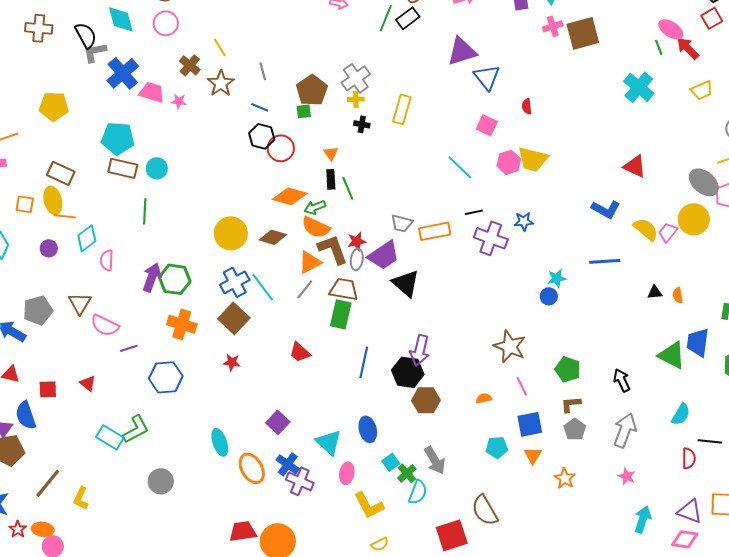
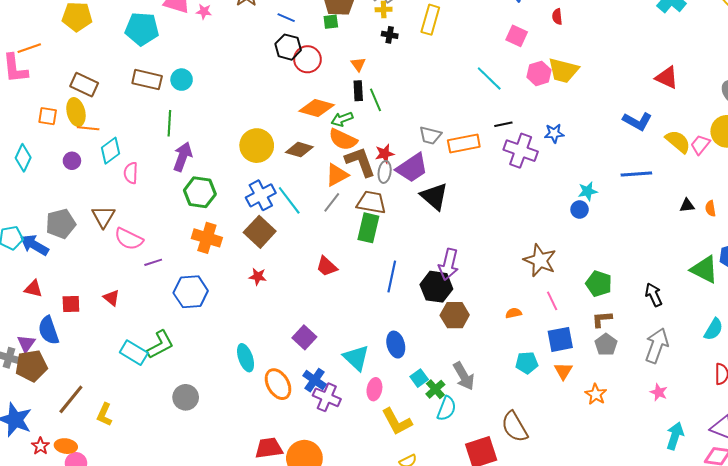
cyan pentagon: (118, 138) -> (142, 29), moved
purple arrow: (152, 277) -> (183, 157), moved

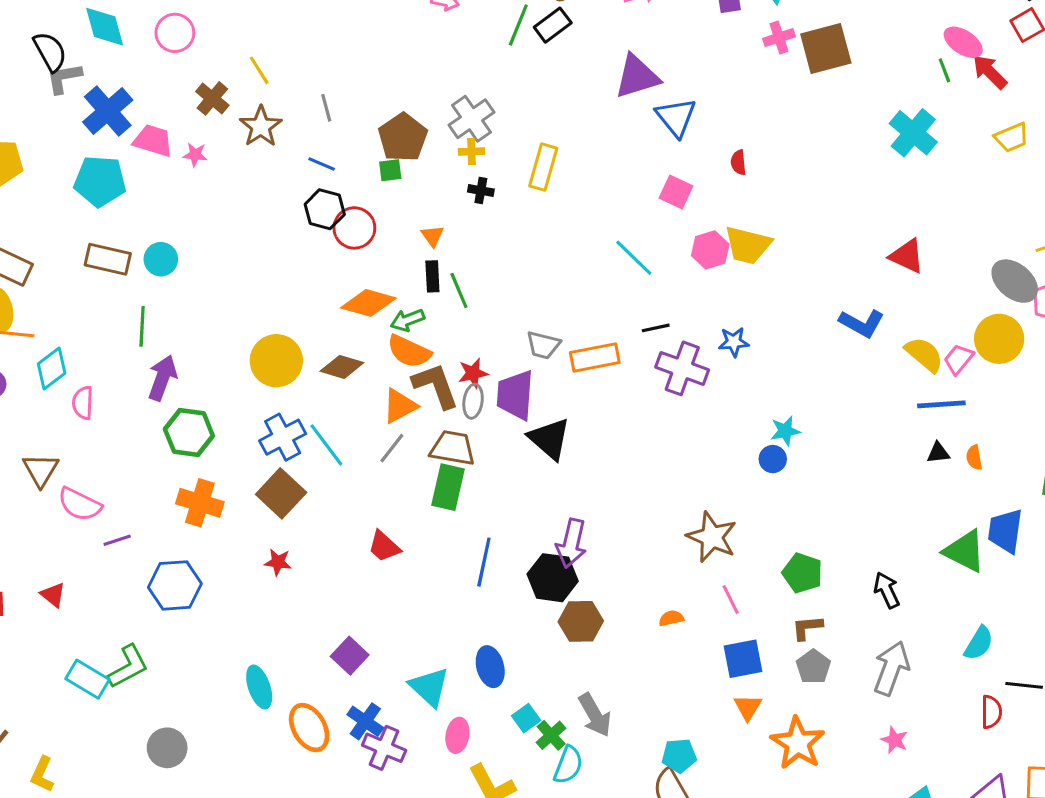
purple trapezoid: (412, 168) -> (515, 395), turned 128
blue line: (636, 174) -> (941, 404), moved
cyan pentagon: (527, 363) -> (679, 756), moved
orange star: (596, 394) -> (798, 743), size x1.6

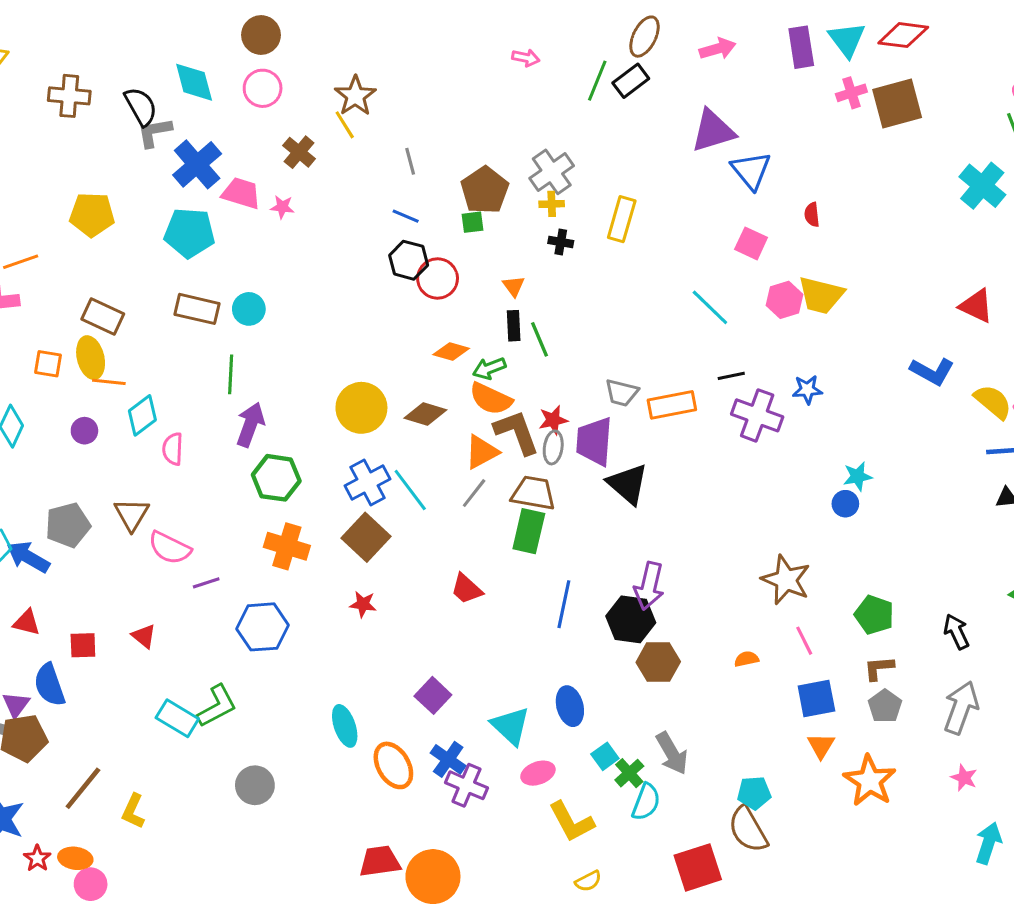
brown star: (261, 127) -> (355, 96), moved
orange diamond: (368, 303) -> (451, 352), size x0.7
pink ellipse: (457, 735) -> (538, 773), turned 60

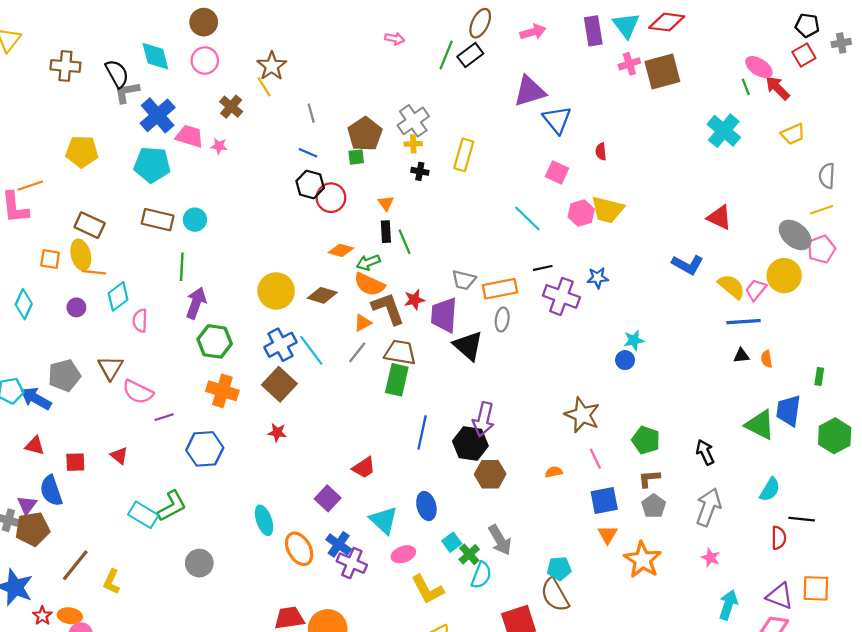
gray ellipse: (553, 447) -> (502, 319), moved
orange triangle: (482, 452) -> (363, 323), size x0.7
red trapezoid: (466, 589) -> (364, 468), moved, turned -75

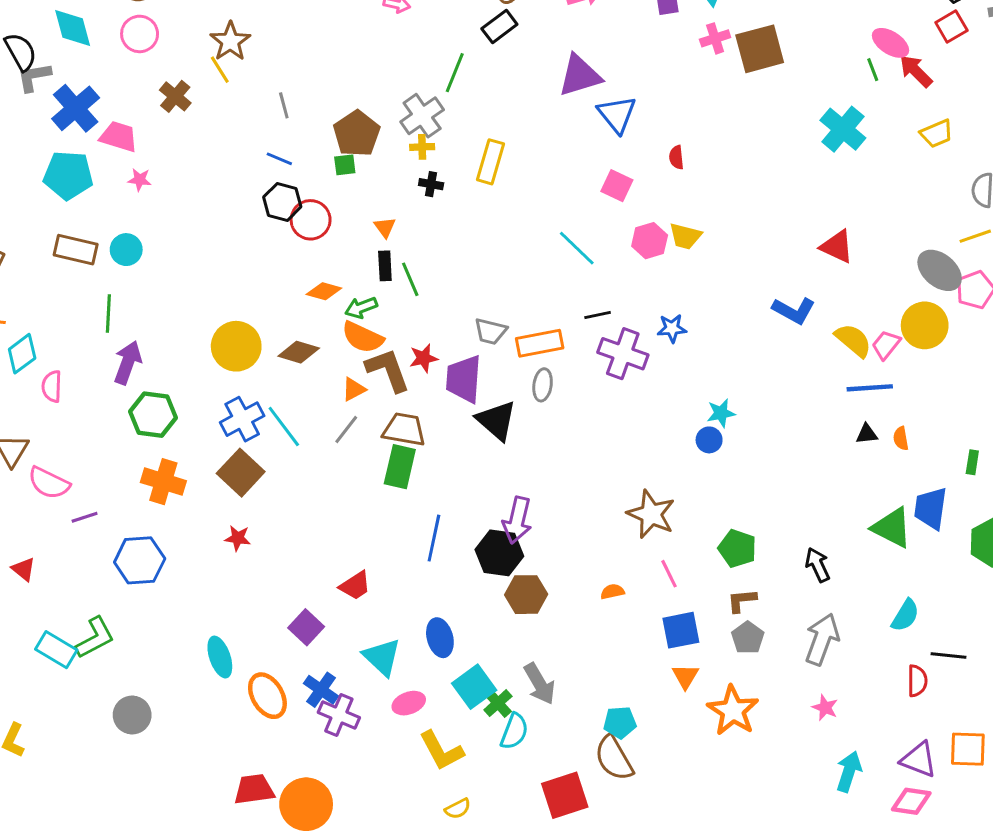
green line: (446, 55) -> (455, 73), moved
pink star: (219, 146) -> (140, 180), moved
yellow trapezoid: (607, 210) -> (685, 236), size x0.7
cyan square: (452, 542) -> (474, 687), size x1.6

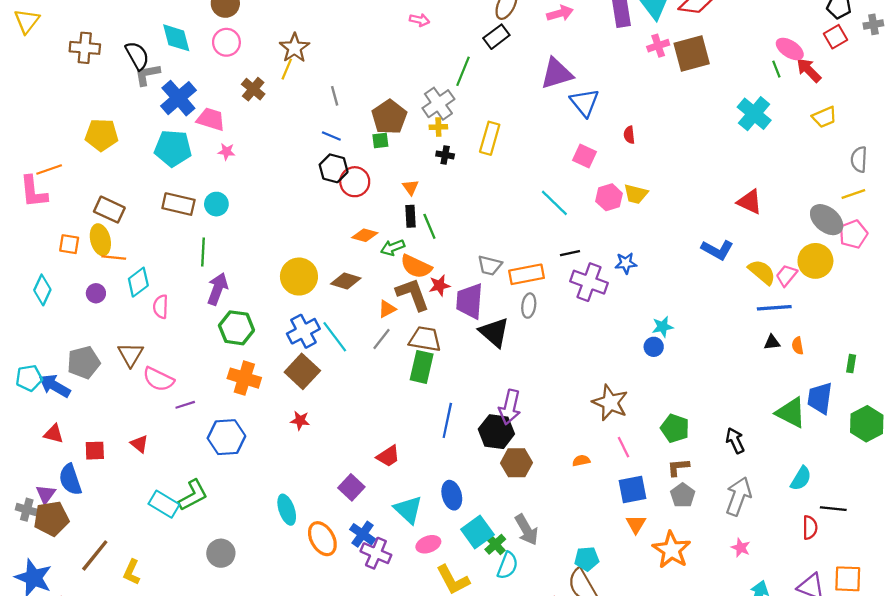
yellow line: (220, 70) -> (287, 69), turned 55
orange semicircle: (363, 337) -> (416, 266), moved

